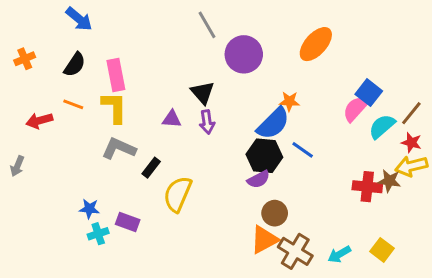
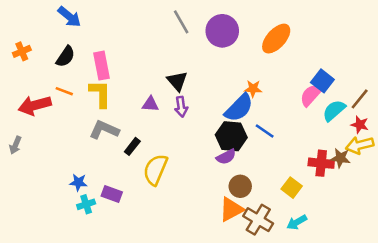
purple circle: (244, 54) -> (222, 31), moved
red arrow: (39, 121) -> (35, 105), size x1.4
yellow square: (382, 250) -> (292, 188), moved

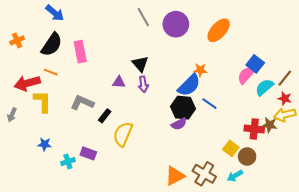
black semicircle: (66, 57) -> (52, 45), size x1.4
yellow L-shape: (100, 94) -> (42, 102), moved
blue star: (78, 182) -> (45, 144), moved
brown circle: (240, 186) -> (247, 156), moved
orange triangle: (231, 209) -> (175, 176), moved

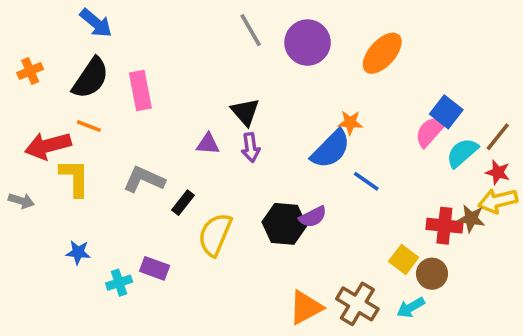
black hexagon: (183, 108) -> (284, 224), moved
gray arrow: (12, 115) -> (21, 201), turned -96

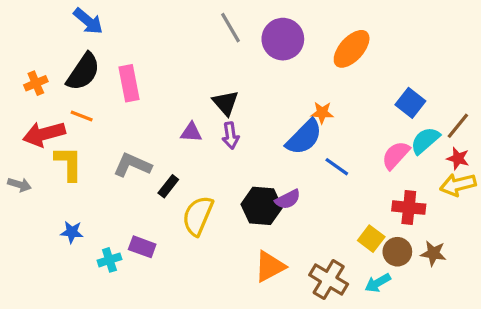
orange cross: (30, 71) -> (36, 83), moved
pink semicircle: (430, 131) -> (396, 155), moved
brown star: (471, 219) -> (433, 253), moved
orange triangle: (306, 307) -> (270, 266), moved

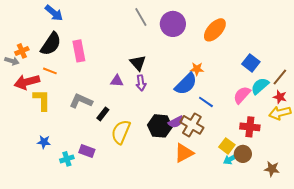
gray arrow: (19, 185) -> (12, 61), moved
brown star: (433, 253) -> (272, 169), moved
orange triangle: (270, 266) -> (184, 153), moved
brown cross: (329, 280) -> (192, 125), moved
cyan arrow: (378, 283) -> (231, 159), moved

